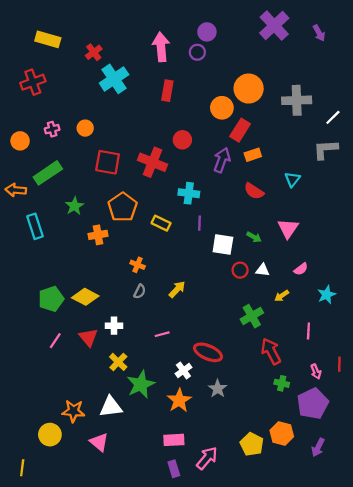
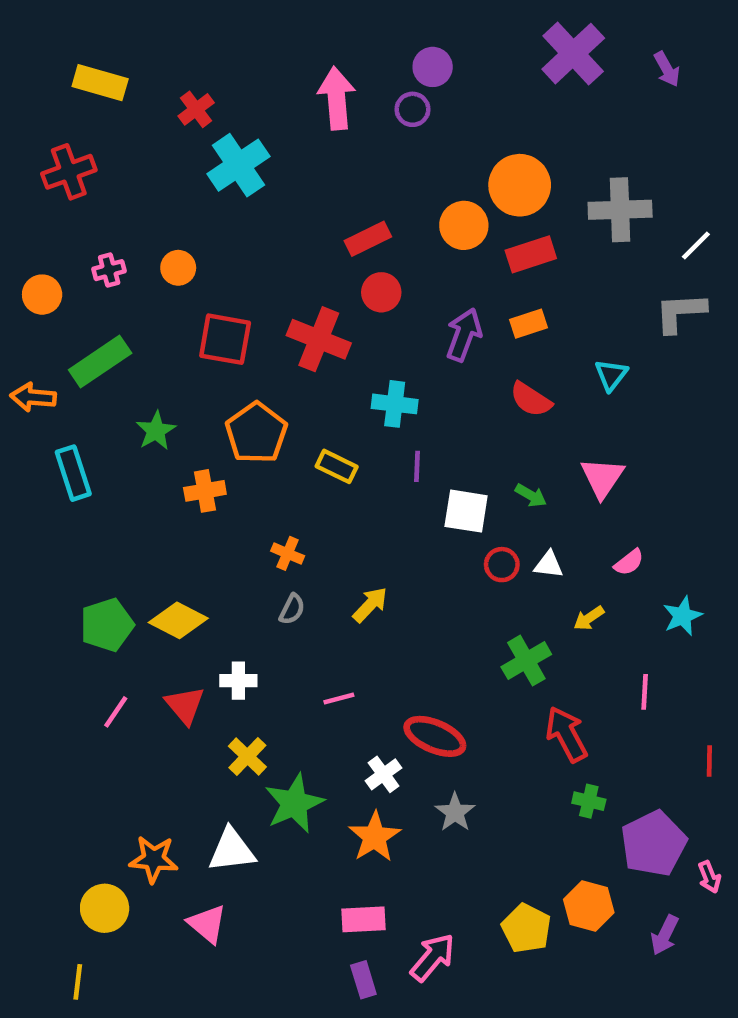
red rectangle: (167, 91) -> (368, 239), moved, turned 54
red rectangle: (240, 130) -> (531, 254), moved, turned 40
pink arrow: (316, 372) -> (709, 877), moved
yellow line: (22, 468) -> (78, 982), moved

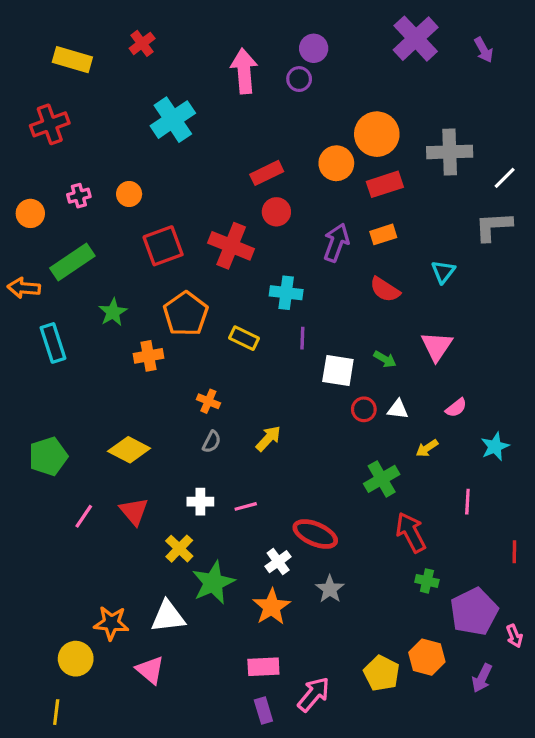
red cross: (196, 109) -> (142, 43), moved
red square: (225, 339) -> (163, 246), turned -30
green pentagon: (107, 625) -> (48, 456), moved
white cross: (238, 681) -> (200, 502), moved

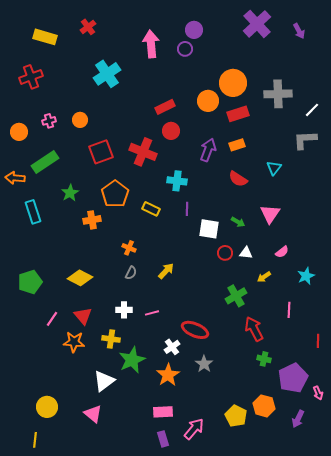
yellow cross: (179, 549) -> (111, 339), turned -36
white triangle: (168, 617) -> (104, 381), turned -30
orange star: (111, 623) -> (74, 342), moved

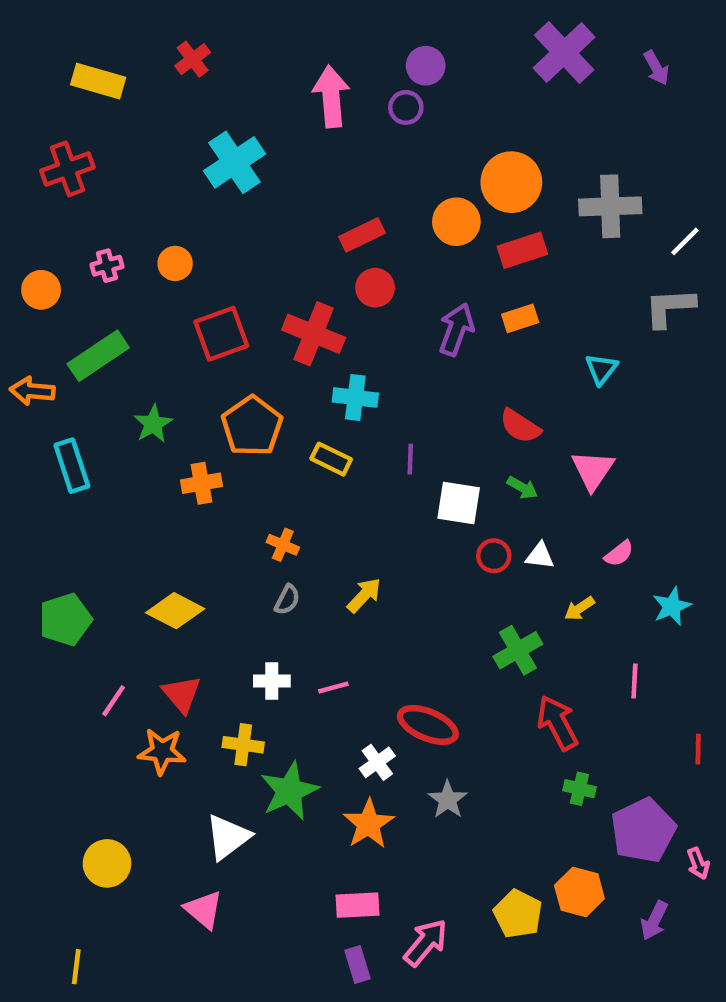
red semicircle: (238, 179) -> (520, 426), moved
cyan cross: (177, 181) -> (355, 398), moved
yellow circle: (47, 407) -> (107, 863), moved

